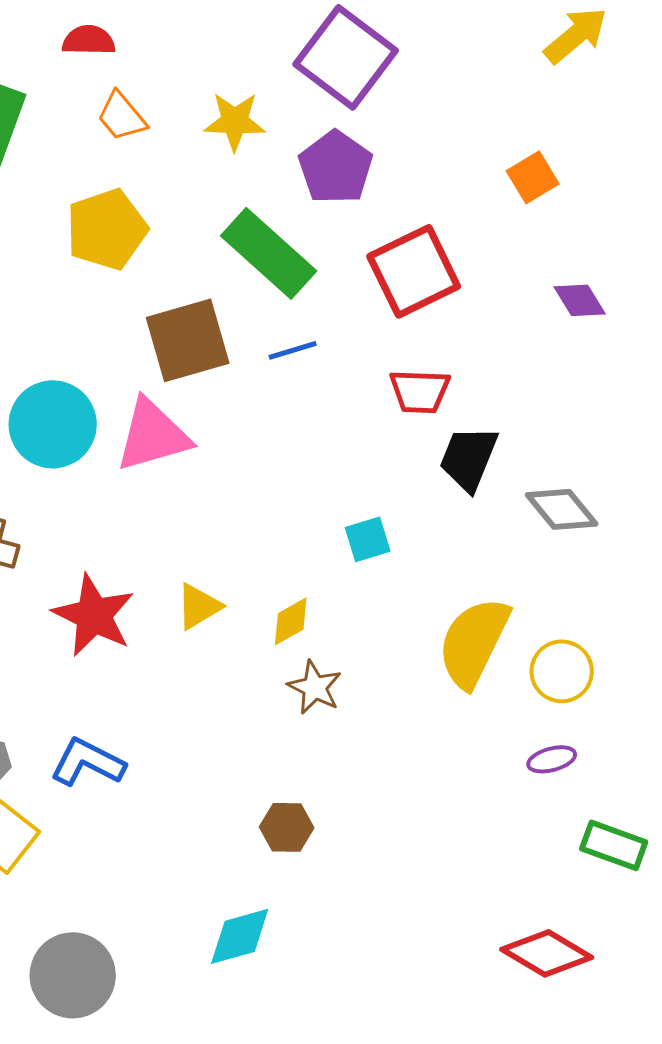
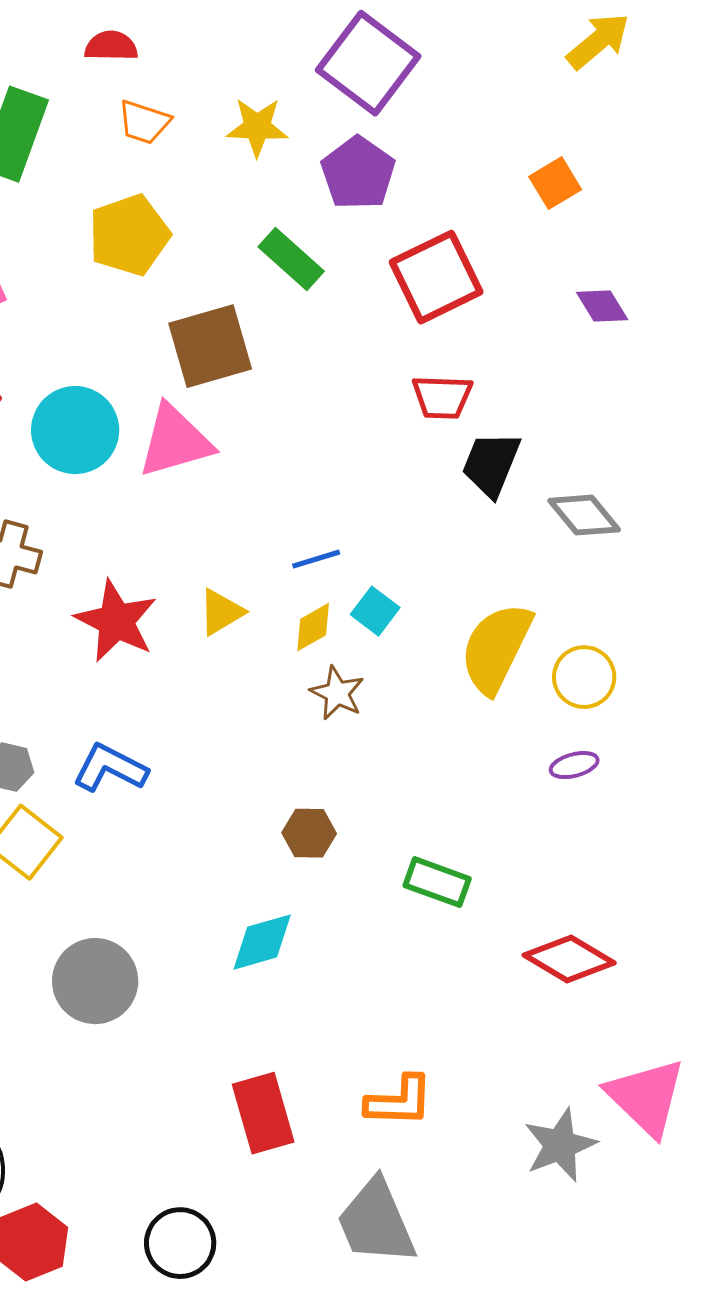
orange trapezoid: (122, 116) -> (144, 122), turned -32
green rectangle: (269, 253) -> (291, 259), size x0.7
blue line: (293, 350) -> (316, 559), moved
cyan square: (368, 539) -> (375, 611), moved, turned -36
green rectangle: (614, 845) -> (437, 882), moved

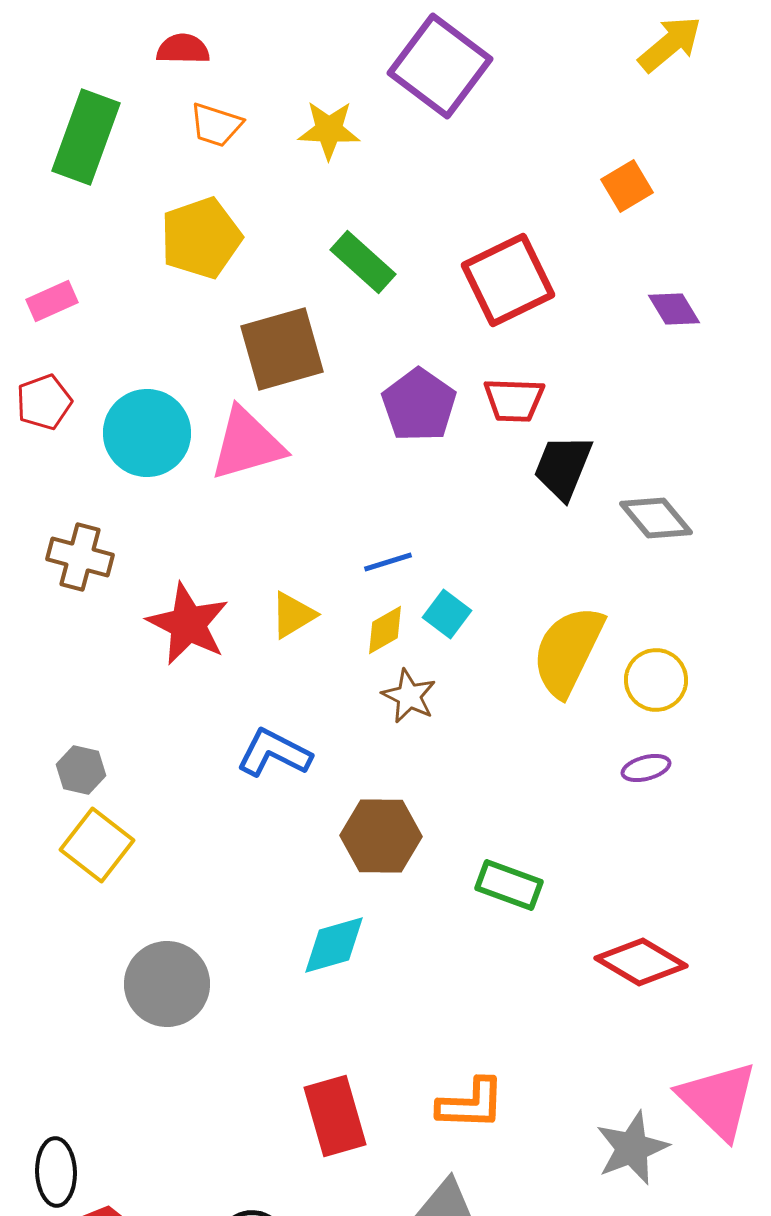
purple pentagon: (358, 173) -> (419, 405), moved
blue L-shape: (110, 768) -> (274, 753), moved
brown hexagon: (309, 833) -> (381, 836), size x1.5

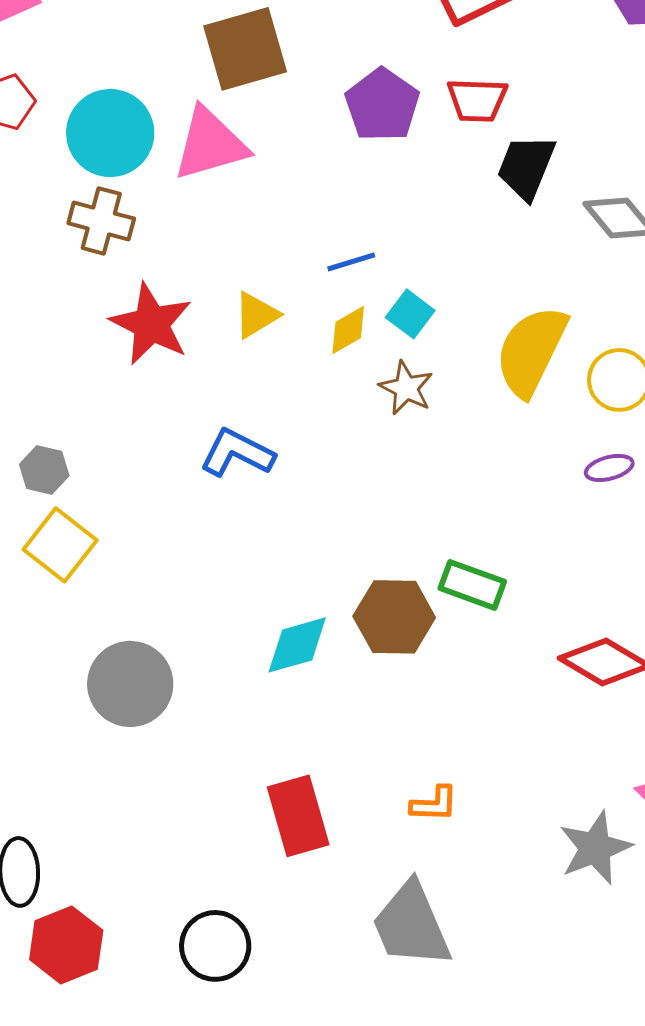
brown cross: (80, 557) -> (101, 221), moved
brown star: (409, 696) -> (406, 388), moved
brown hexagon: (381, 836) -> (394, 617), moved
orange L-shape: (471, 1104) -> (434, 804), size x0.7

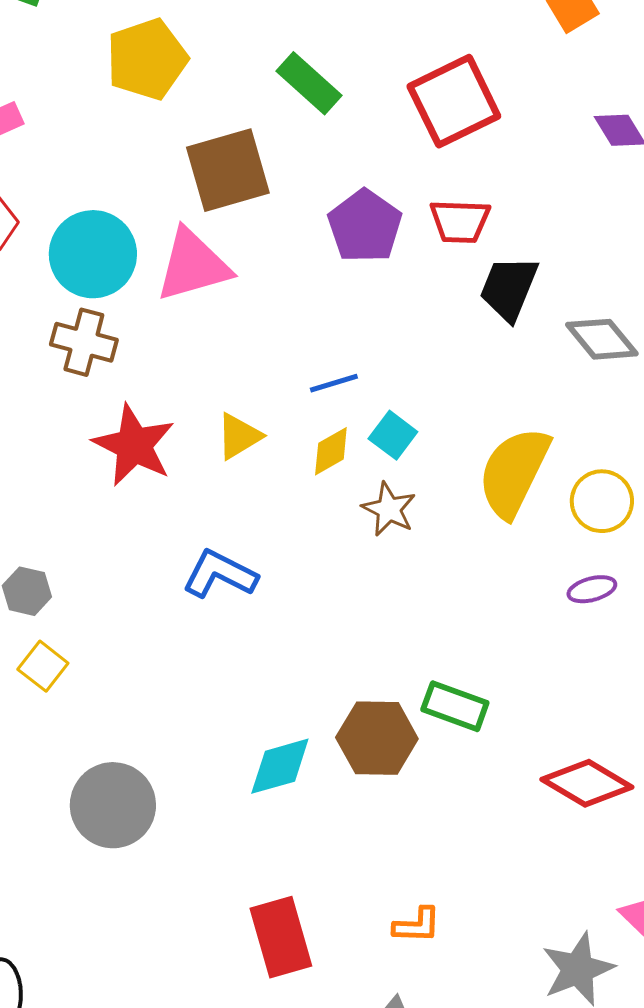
yellow square: (60, 545) -> (43, 666), size x0.7

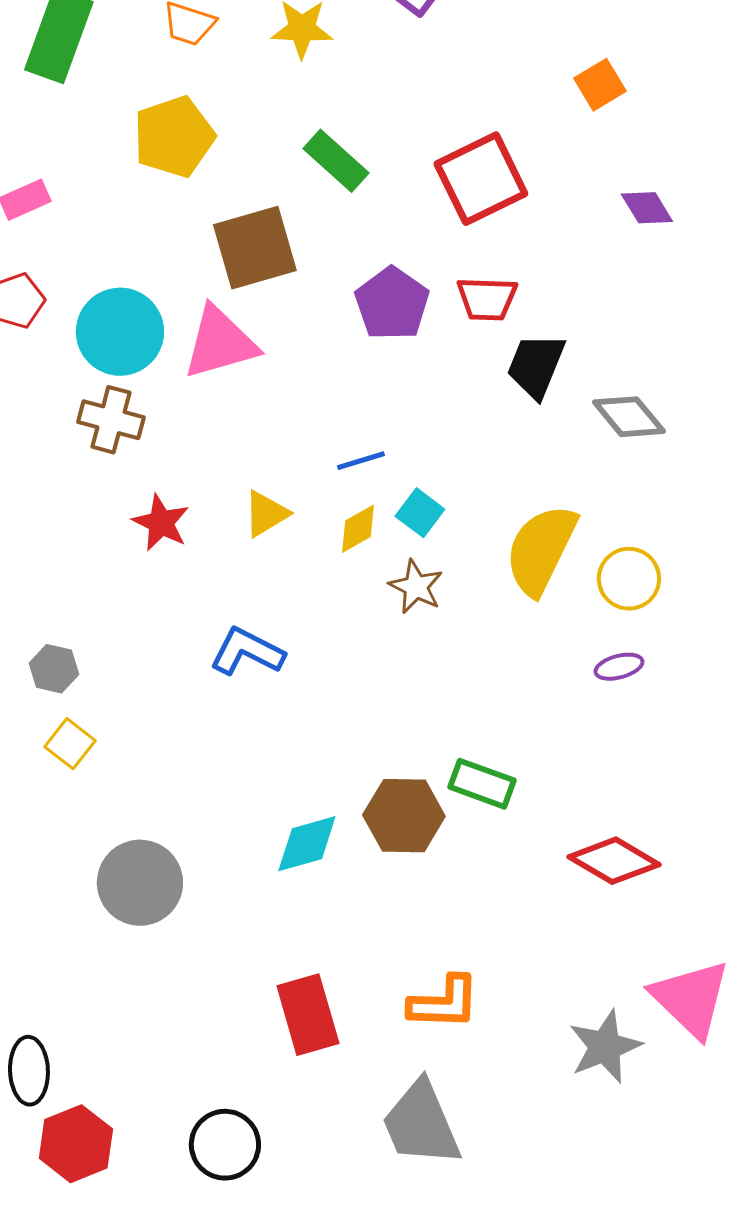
red star: (134, 445) -> (161, 523), size x0.7
orange L-shape: (417, 925) -> (444, 1003), size x1.5

